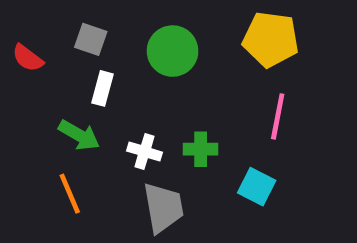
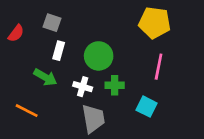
green circle: (173, 51) -> (99, 56), moved
red semicircle: (28, 58) -> (16, 33), turned -90
orange line: (70, 194) -> (27, 111), moved, turned -40

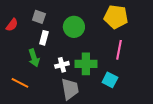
green circle: (99, 56) -> (74, 27), moved
green arrow: (45, 77) -> (34, 58), turned 42
green cross: (115, 85) -> (86, 64), size x1.5
white cross: (83, 87) -> (62, 65), turned -32

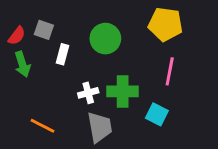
gray square: (39, 17) -> (44, 30), moved
green arrow: (34, 58) -> (22, 64), moved
orange line: (20, 83) -> (42, 126), moved

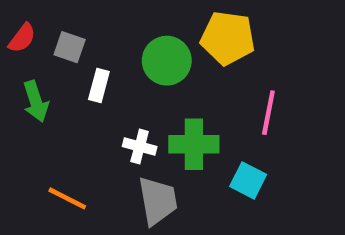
yellow pentagon: (165, 24) -> (228, 38), moved
red semicircle: (17, 36) -> (22, 38), moved
white cross: (88, 93) -> (140, 147), turned 30

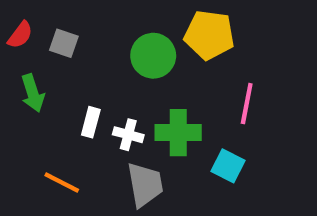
white rectangle: (99, 85) -> (91, 122), moved

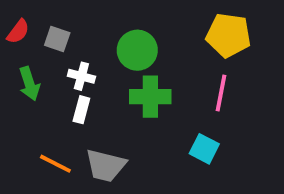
yellow pentagon: (209, 35) -> (228, 35), moved
green cross: (178, 133) -> (150, 97), moved
white cross: (128, 135) -> (81, 76), moved
gray trapezoid: (145, 185) -> (106, 166), moved, turned 114

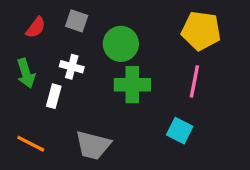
red semicircle: (18, 32) -> (36, 27), moved
gray square: (57, 39) -> (77, 21), moved
white rectangle: (81, 110) -> (54, 96), moved
orange line: (55, 164) -> (31, 144), moved

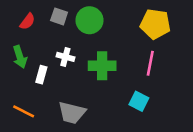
green circle: (121, 44) -> (89, 20), moved
white cross: (72, 67) -> (65, 57), moved

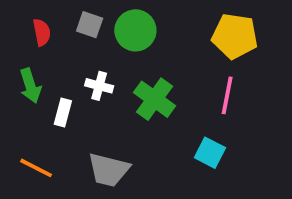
red semicircle: (27, 21) -> (42, 32), turned -48
green cross: (102, 66) -> (155, 99), turned 36

